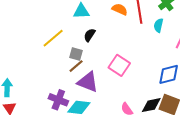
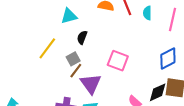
gray square: (76, 54) -> (73, 59), turned -32
purple triangle: (88, 82) -> (91, 84), turned 45

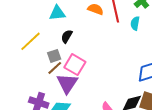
pink square: (118, 61) -> (75, 65), moved

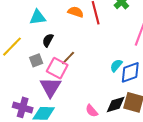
cyan semicircle: (135, 23) -> (116, 66), moved, turned 32
brown line: (55, 68) -> (68, 58), moved

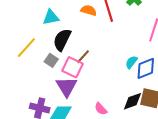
black semicircle: (48, 40) -> (62, 40), size x1.6
gray square: (36, 60) -> (51, 60), turned -32
pink semicircle: (92, 111) -> (101, 109), moved

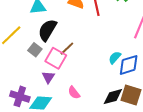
purple triangle: (67, 87) -> (48, 77), size x0.6
pink semicircle: (101, 109) -> (74, 93), moved

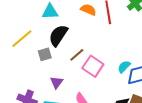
gray square: (35, 50) -> (45, 54), turned 32
pink square: (56, 58) -> (93, 66), moved

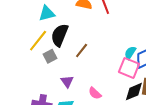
yellow line: (22, 39) -> (38, 41), moved
pink square: (93, 66) -> (129, 68), moved

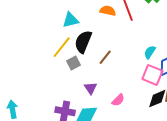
cyan semicircle: (130, 53) -> (150, 52), moved
pink semicircle: (95, 93) -> (118, 100), turned -88

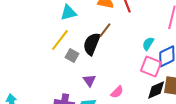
black semicircle: (83, 42) -> (92, 44), moved
brown line: (105, 57) -> (105, 30), moved
gray square: (74, 63) -> (72, 56), turned -32

